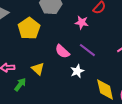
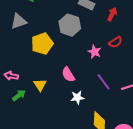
purple line: (87, 50) -> (103, 82), moved

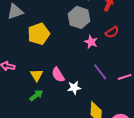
gray hexagon: (70, 25) -> (79, 17), moved
pink semicircle: (68, 75) -> (58, 75), moved
green arrow: (19, 95) -> (36, 95), moved

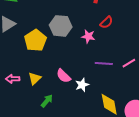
gray hexagon: (79, 17) -> (61, 26), moved
purple line: (100, 72) -> (104, 64), turned -36
yellow triangle: (37, 75) -> (35, 79), moved, turned 32

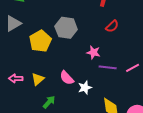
pink star: (88, 36) -> (93, 52), moved

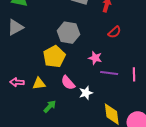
yellow pentagon: (40, 41) -> (54, 57), moved
pink line: (133, 68) -> (134, 74), turned -64
yellow triangle: (38, 79) -> (39, 83), turned 32

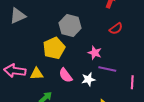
pink line: (134, 74) -> (132, 82), moved
pink arrow: (17, 82) -> (15, 71), size x1.5
white star: (86, 93) -> (88, 79), moved

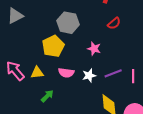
purple line: (107, 69) -> (113, 73), moved, turned -30
pink arrow: (15, 71) -> (15, 71), turned 45
pink semicircle: (66, 75) -> (66, 73), turned -42

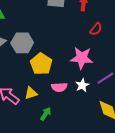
gray hexagon: (68, 23) -> (22, 43), moved
pink star: (94, 49) -> (82, 58), size x1.6

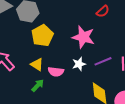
pink semicircle: (59, 87) -> (56, 72), moved
yellow triangle: (31, 93) -> (37, 64), moved, turned 40

